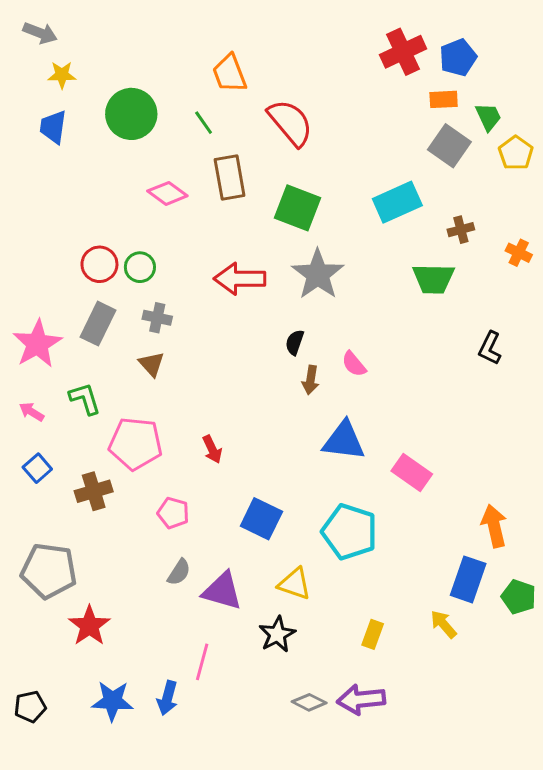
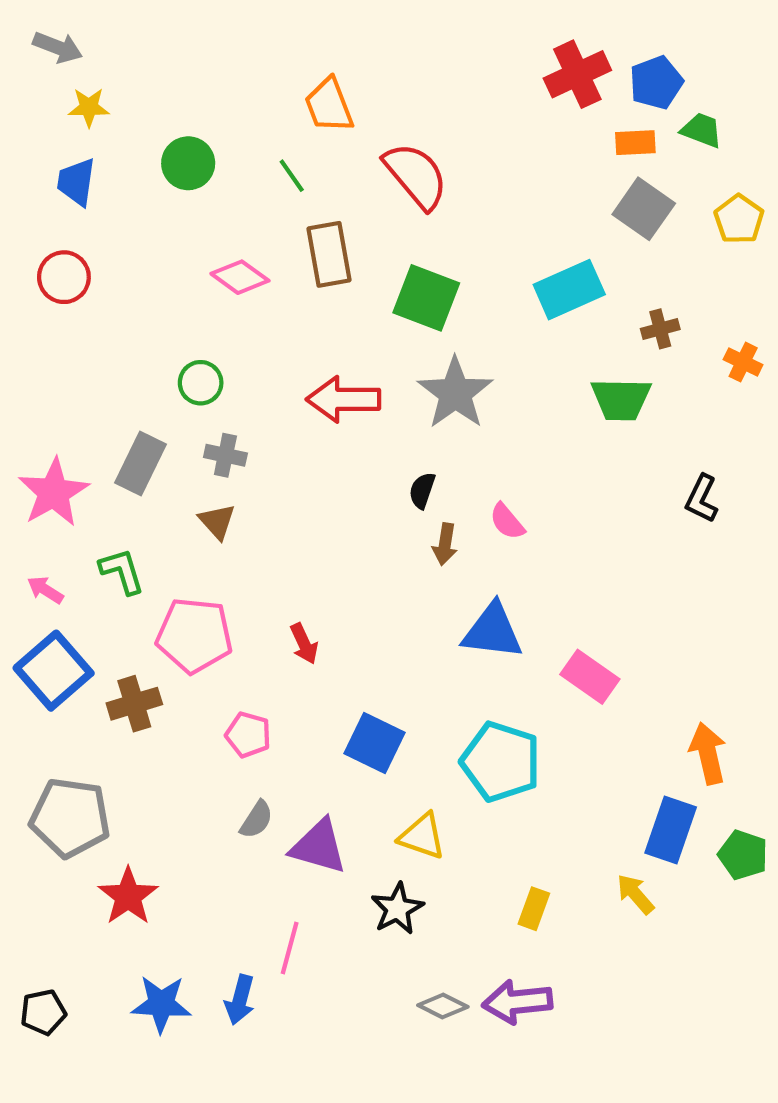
green circle: (131, 114) -> (188, 163), size x0.7
green trapezoid: (488, 117) -> (702, 130), moved, turned -44
red circle: (99, 264) -> (64, 277), moved
blue square: (37, 468) -> (54, 671), size x1.8

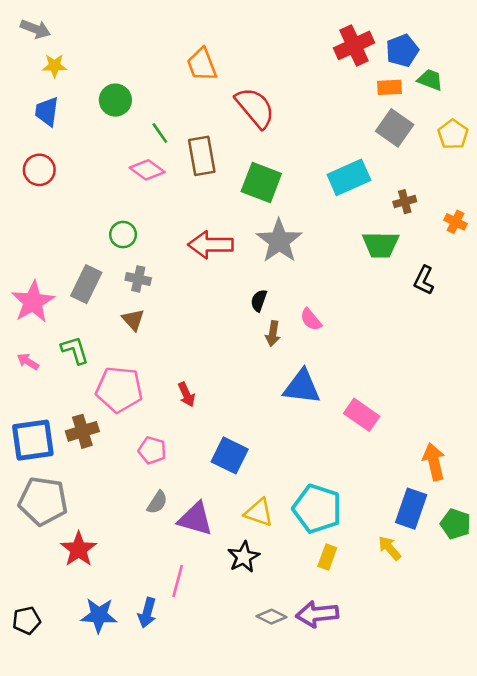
green line: (292, 176) -> (160, 133), moved
black L-shape: (702, 499) -> (424, 280), moved
blue square: (54, 671) -> (33, 440), moved, turned 33
cyan pentagon: (501, 762) -> (317, 509), moved

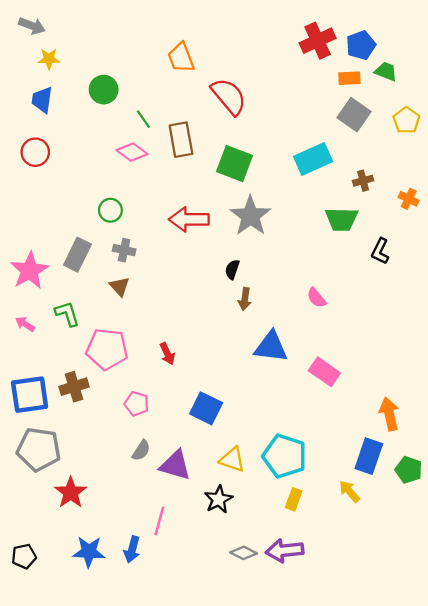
pink semicircle: (311, 320) -> (316, 298), moved

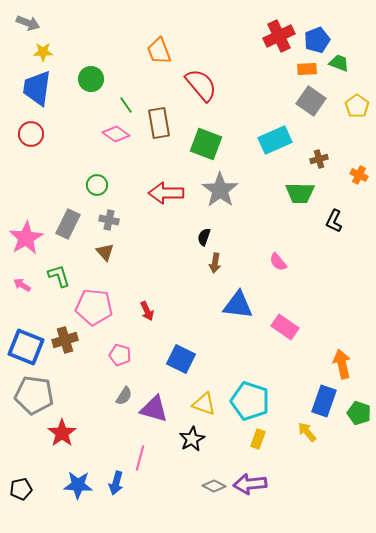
blue trapezoid: (42, 100) -> (37, 88), size x1.5
blue square: (30, 395) -> (26, 347), turned 30

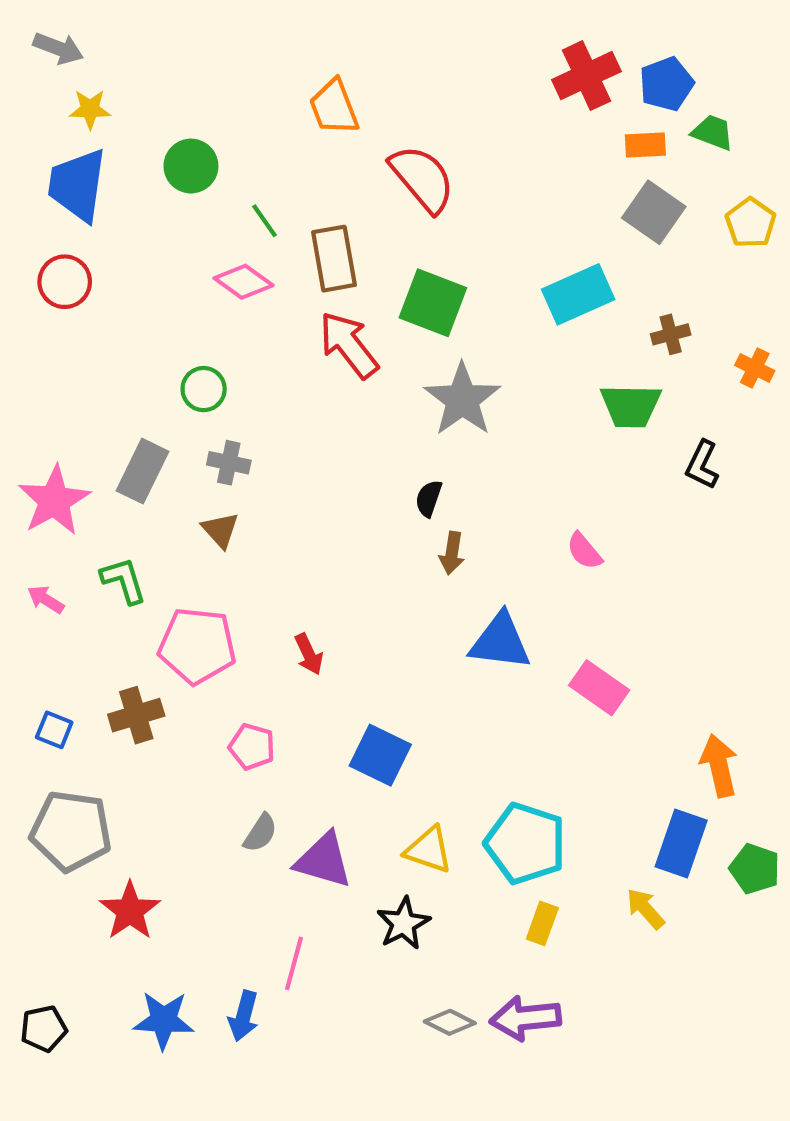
red arrow: (166, 193) -> (349, 345), moved, turned 52
blue square: (26, 347) -> (54, 730), size x0.5

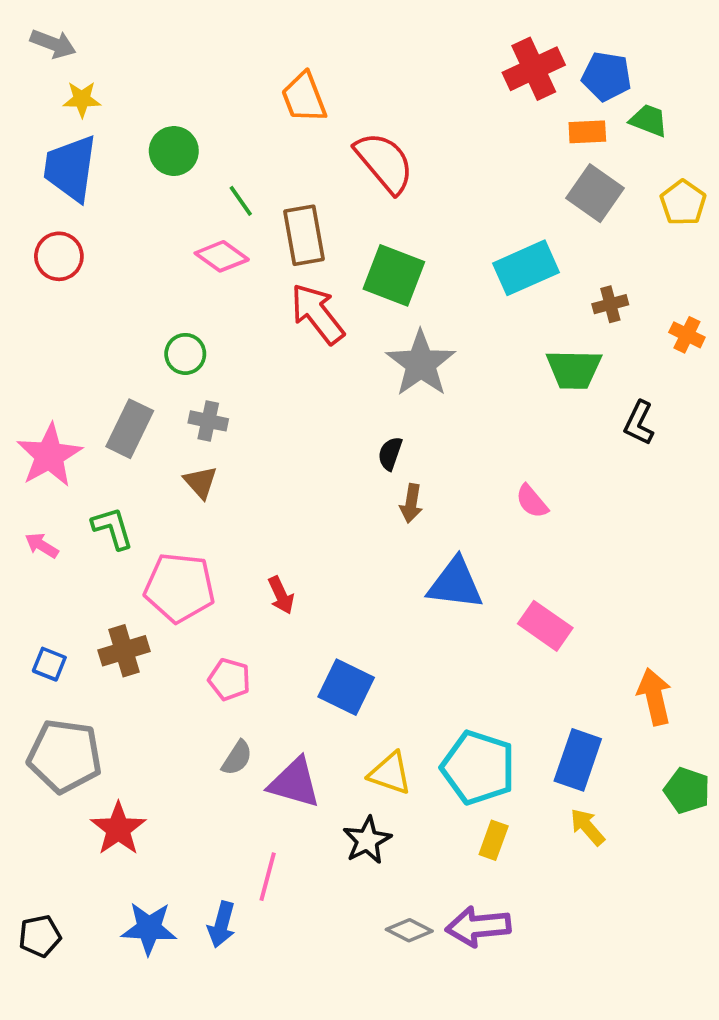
blue pentagon: (666, 84) -> (606, 76), turned 30
blue rectangle: (681, 843) -> (578, 760), moved

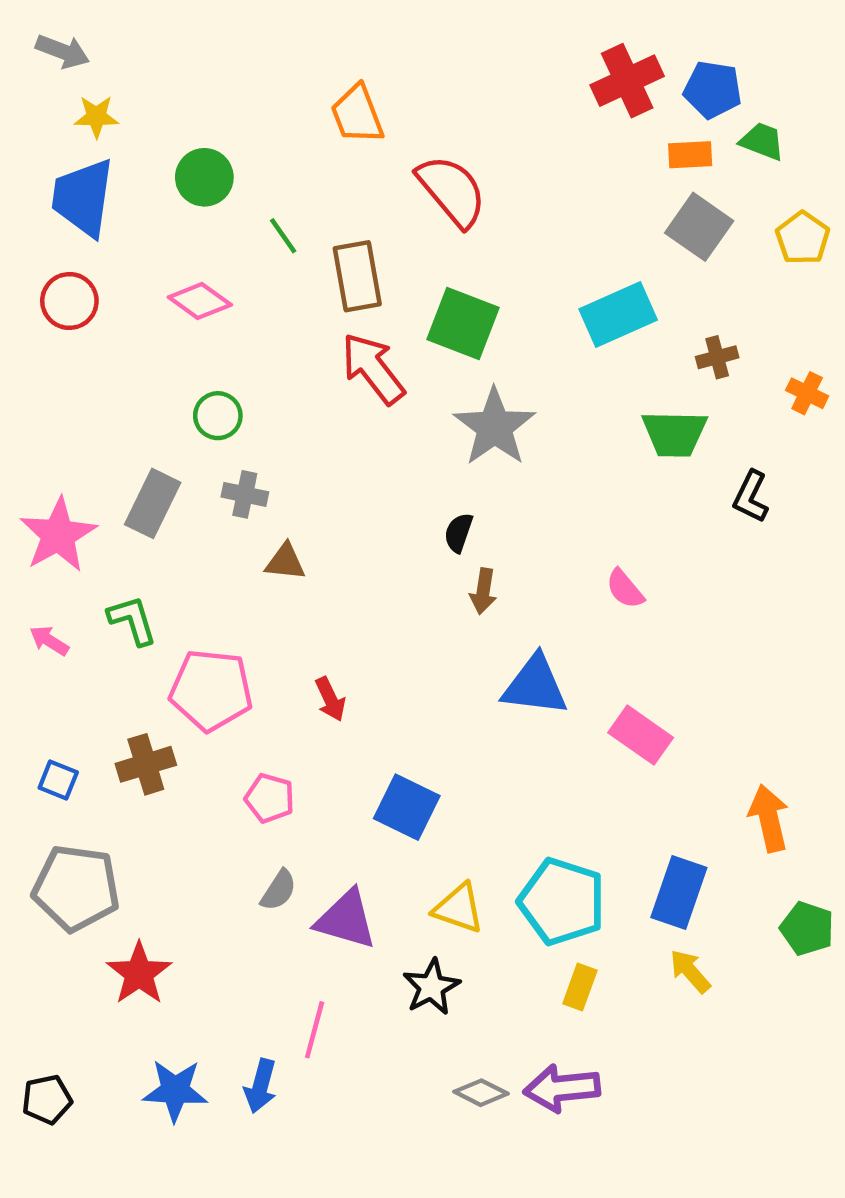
pink diamond: (222, 256) -> (200, 301), moved
brown triangle: (201, 482) -> (285, 562), moved, turned -42

